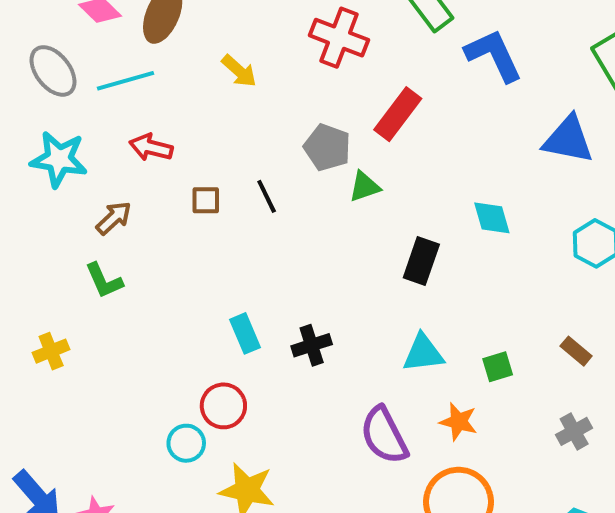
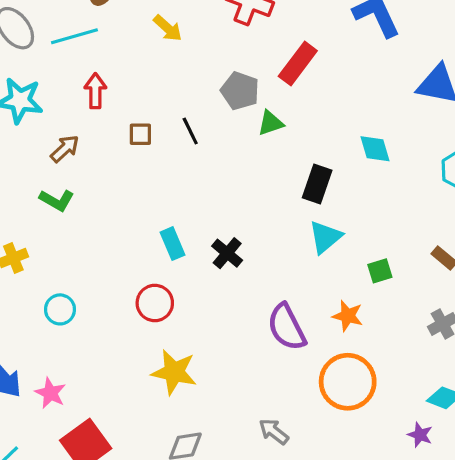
red arrow: (151, 147) -> (95, 91), turned 76
green L-shape: (104, 281) -> (57, 200), turned -36
black cross: (312, 345) -> (227, 253), turned -32
cyan triangle: (423, 353) -> (325, 237), moved, turned -33
cyan circle: (186, 443) -> (60, 309), moved

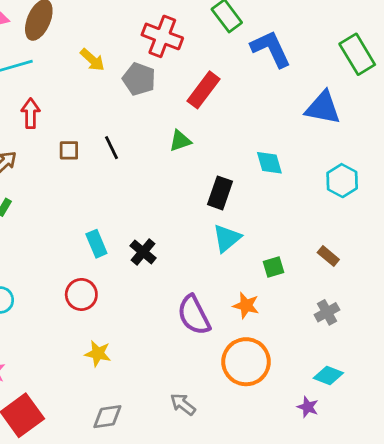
gray pentagon: (240, 91) -> (139, 79), moved
yellow star: (174, 372) -> (98, 353), size x0.7

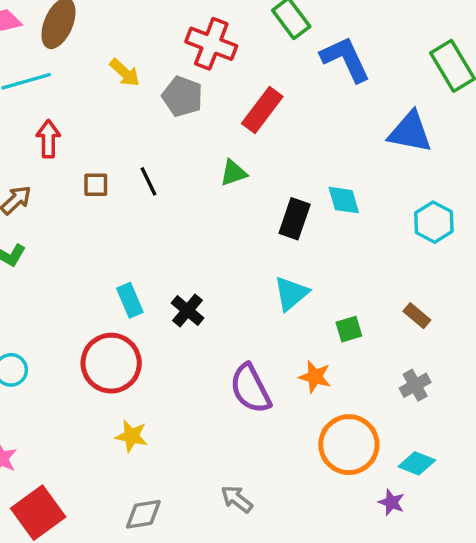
black rectangle: (220, 193) -> (295, 219), moved
red circle: (81, 294) -> (111, 363), size x1.5
orange circle: (246, 362) -> (349, 445), moved

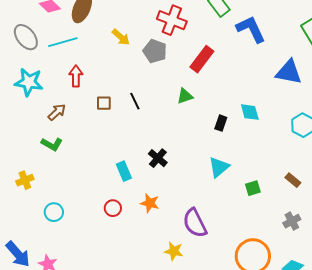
black rectangle: (295, 219) -> (221, 123), size x0.7
black cross: (188, 310) -> (158, 158), moved
red circle: (111, 363) -> (113, 208), size x0.5
orange star: (315, 377) -> (150, 203), moved
yellow star: (131, 436) -> (174, 251), moved

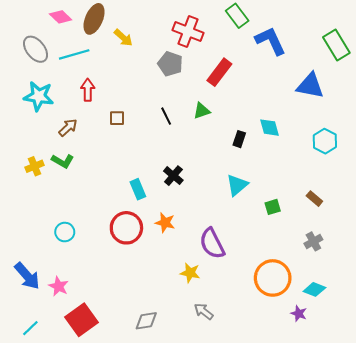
yellow arrow: (121, 37) -> (123, 38), moved
black line: (135, 101) -> (166, 116), moved
yellow cross: (25, 180) -> (34, 166), moved
red circle: (113, 208) -> (126, 228), size x1.8

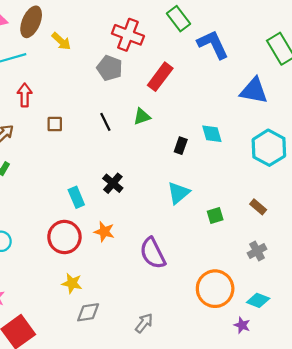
cyan hexagon: (325, 141) -> (269, 148), size x1.4
yellow star: (190, 273) -> (72, 283), moved
gray arrow: (204, 311) -> (144, 323), turned 90
gray diamond: (146, 321) -> (88, 312), moved

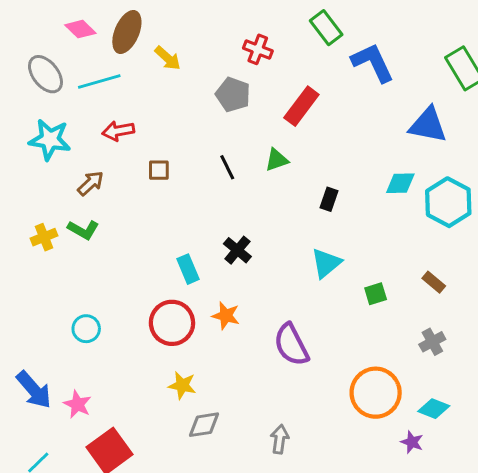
red cross: (128, 35) -> (258, 49), size x0.7
red arrow: (25, 95) -> (118, 131), turned -100
cyan diamond: (212, 134) -> (400, 183), moved, turned -75
gray arrow: (144, 323) -> (280, 439), turned -30

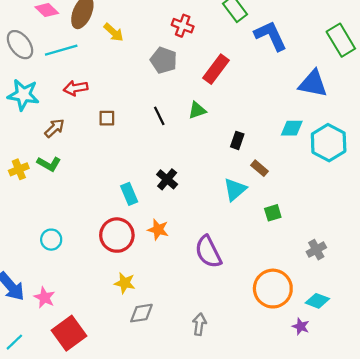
brown rectangle: (434, 282) -> (259, 168), moved

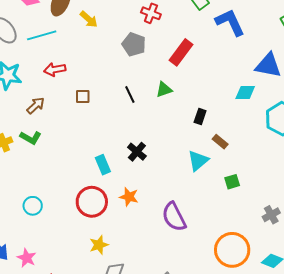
cyan diamond: (292, 128) -> (245, 93), moved
yellow star: (125, 283) -> (99, 245), turned -30

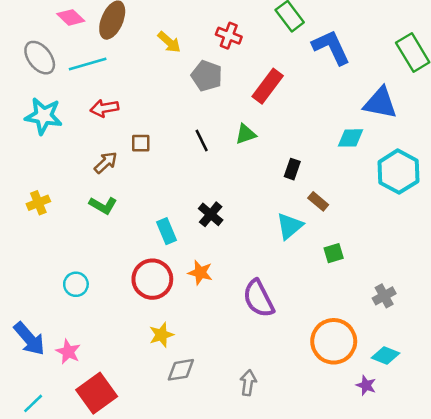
yellow arrow: (89, 19) -> (169, 42), moved
brown arrow: (36, 106) -> (106, 163), moved
green L-shape: (31, 138) -> (103, 205), moved

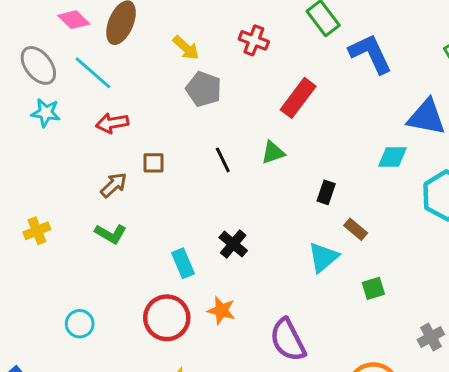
cyan line: (88, 64) -> (93, 73), turned 57
gray pentagon: (207, 76) -> (204, 89), moved
cyan star: (44, 116) -> (46, 113), moved, size x0.7

